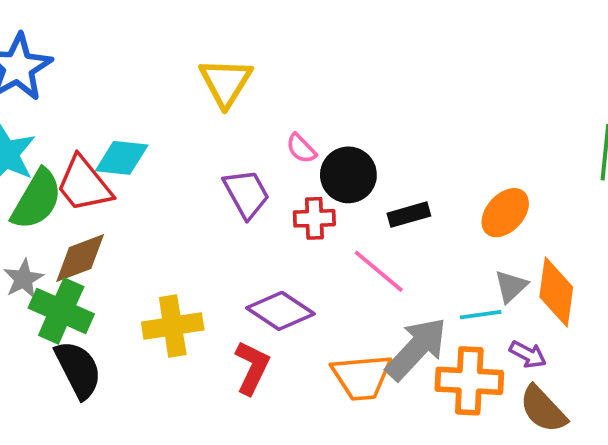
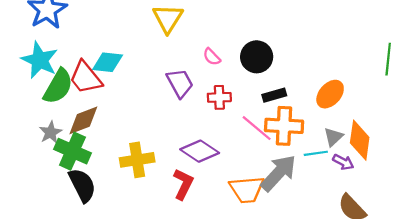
black circle: (348, 175) -> (257, 57), moved
purple arrow: (528, 354) -> (343, 162), moved
orange cross: (469, 381) -> (284, 126), moved

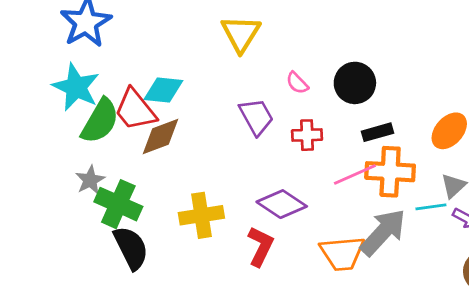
brown diamond: (83, 120) -> (161, 136), moved
pink line: (257, 128) -> (355, 174), turned -64

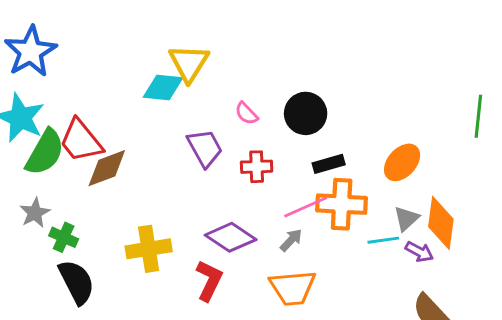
cyan diamond: (163, 90) -> (163, 88), moved
green cross: (118, 204) -> (64, 237), size x0.6
gray arrow: (383, 232) -> (291, 240), moved, size x0.5

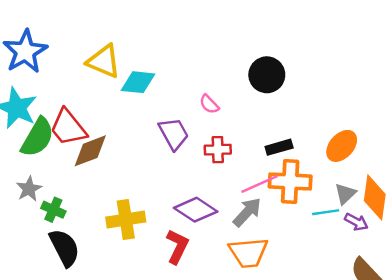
yellow triangle: (189, 63) -> (104, 61), moved, turned -39
black circle: (306, 113) -> (267, 75), moved
gray arrow: (291, 240) -> (247, 212), size x1.5

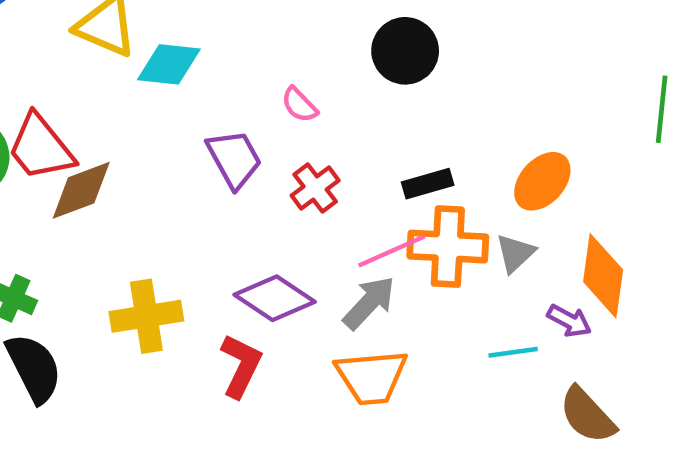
red cross: (218, 150) -> (315, 188), turned -35
gray triangle: (345, 194) -> (515, 253), moved
cyan line: (326, 212) -> (513, 352), moved

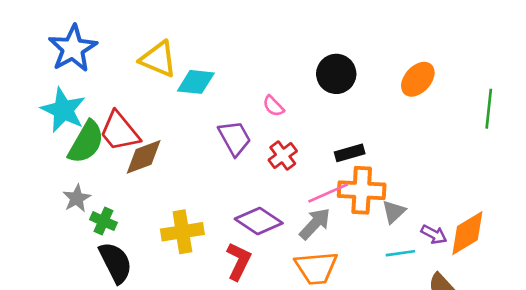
orange ellipse: (542, 181) -> (418, 79), moved
gray triangle: (515, 253) -> (394, 212), moved
orange diamond: (603, 276) -> (467, 233), moved, turned 51

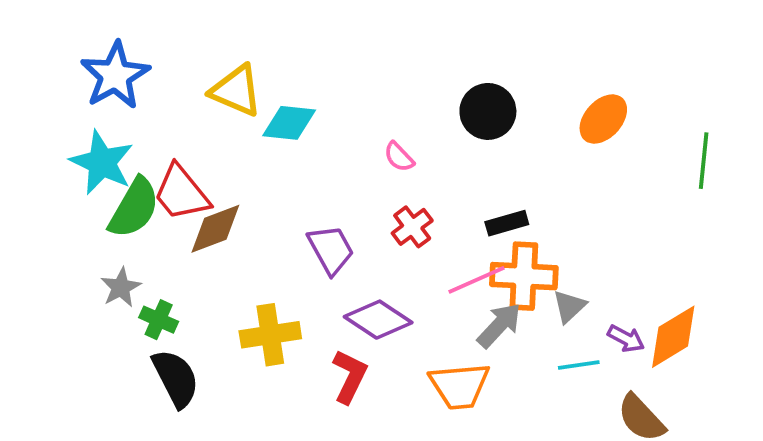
purple trapezoid: (235, 138) -> (331, 250), moved
gray arrow: (315, 224) -> (499, 325), moved

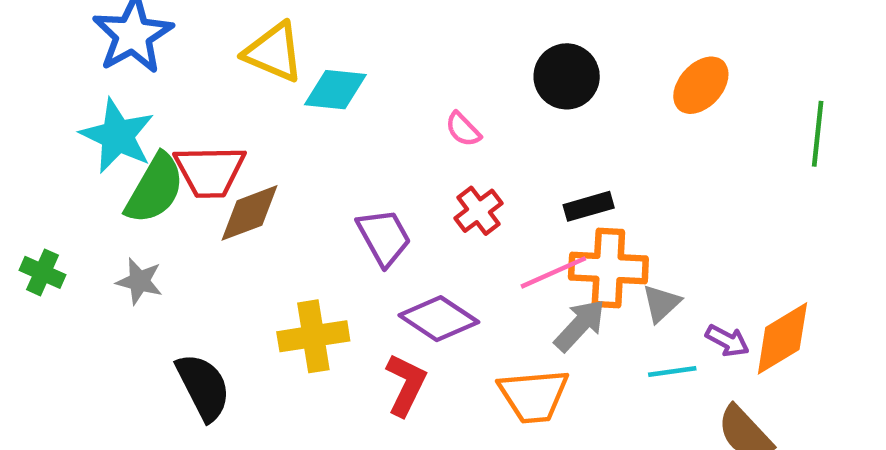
red trapezoid: (181, 193) -> (210, 171), turned -52
gray star: (121, 287) -> (139, 281), turned -30
green cross: (159, 320) -> (42, 272), moved

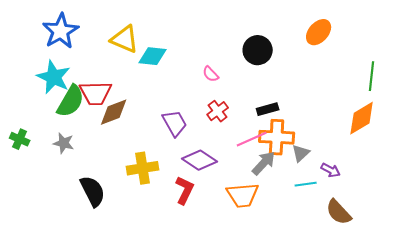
orange ellipse: (701, 85) -> (319, 32), moved
orange diamond: (782, 338) -> (362, 118), moved

